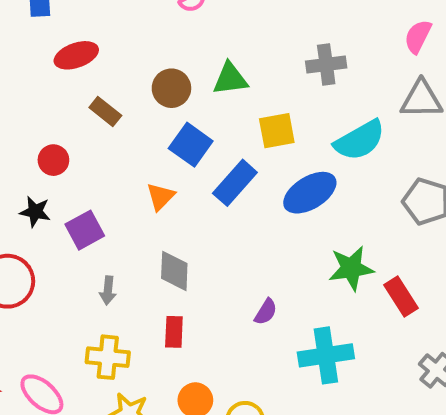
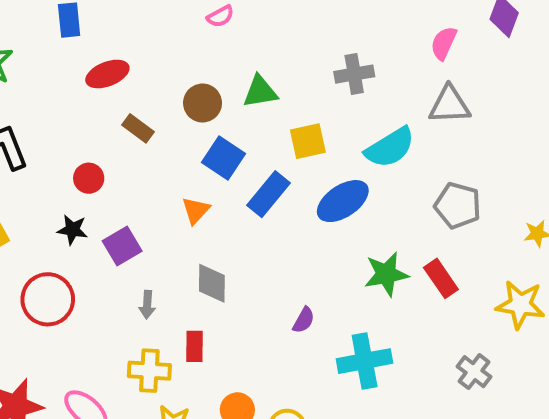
red rectangle: (401, 296) -> (441, 278), moved
red rectangle: (174, 332) -> (195, 346), moved

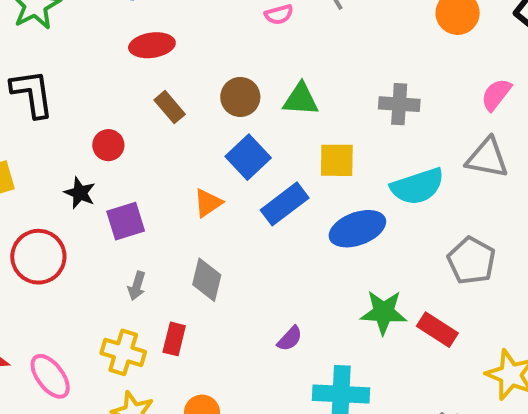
red rectangle: (441, 278) -> (437, 330), turned -36

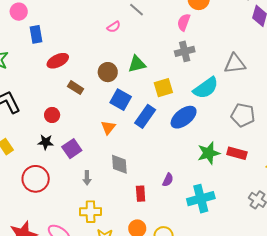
pink semicircle: (496, 95) -> (184, 22), moved
red rectangle: (174, 339) -> (141, 194), moved

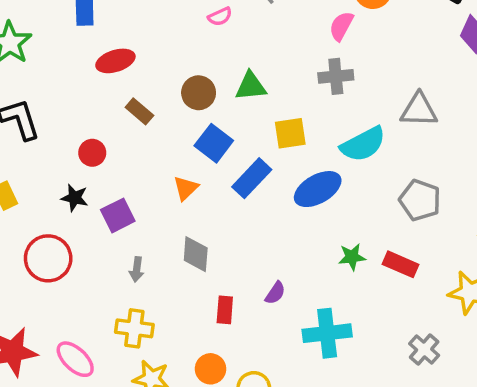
green star: (209, 153) -> (352, 257), size x0.7

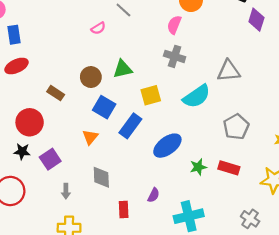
red ellipse: (115, 61) -> (17, 66), moved
gray cross: (336, 76) -> (175, 56), turned 30
red circle: (92, 153) -> (30, 122), size x1.6
blue ellipse: (318, 189) -> (167, 146), moved
gray pentagon: (420, 200) -> (236, 127), turned 30

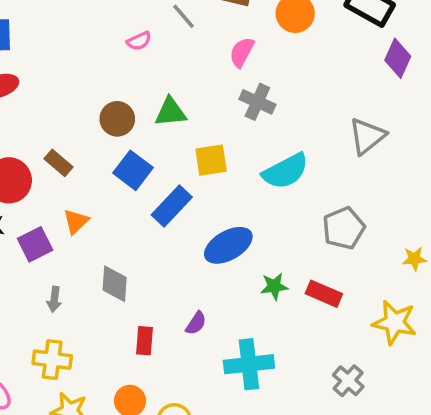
pink semicircle: (174, 25) -> (242, 52), moved
gray triangle: (229, 71) -> (367, 136), moved, turned -40
brown rectangle: (56, 93) -> (59, 163), moved
orange triangle: (90, 137) -> (76, 221), moved

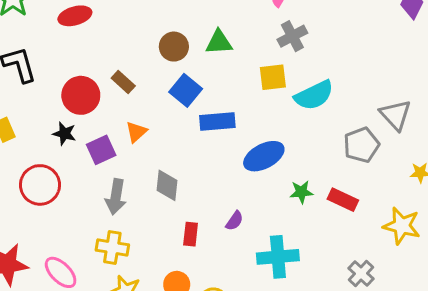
gray cross: (257, 102) -> (292, 36), turned 36
gray triangle: (367, 136) -> (396, 115), moved, turned -36
yellow square: (211, 160) -> (273, 77), moved
blue rectangle: (172, 206) -> (217, 121), turned 40
gray arrow: (54, 299) -> (116, 197), size x1.6

